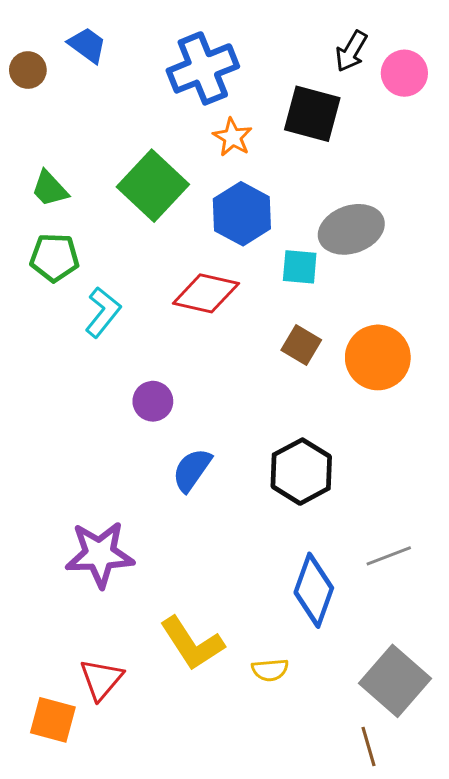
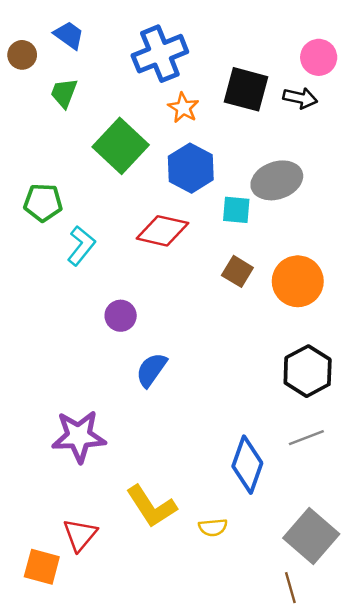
black arrow: (351, 51) -> (300, 98), moved, turned -108
green trapezoid: (50, 189) -> (64, 93), moved, turned 64
black hexagon: (301, 472) -> (308, 371), moved

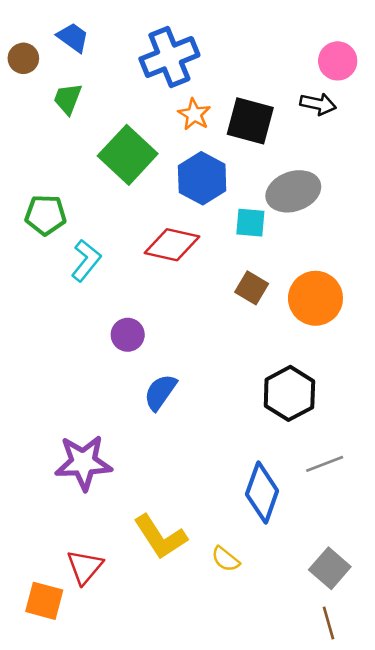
black square: (246, 89) -> (250, 121), moved
black hexagon: (308, 371) -> (289, 393), moved
yellow semicircle: (213, 527) -> (226, 559), turned 44
gray square: (311, 536) -> (330, 568), size x0.7
brown line: (290, 588) -> (329, 623), moved

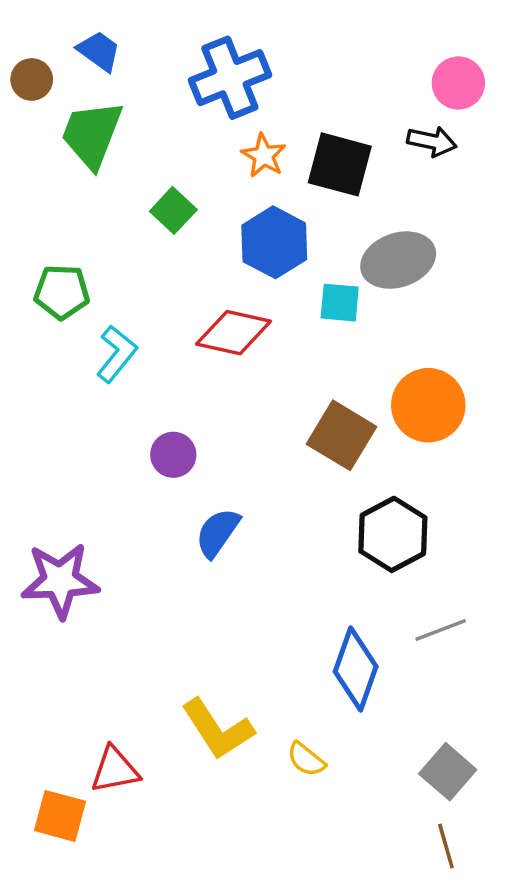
green trapezoid: (68, 99) -> (92, 134), size x1.6
green square: (128, 155) -> (173, 210), size x0.6
brown square: (252, 288) -> (341, 435), moved, size x1.5
purple star: (83, 463) -> (60, 580), moved
red triangle: (85, 567) -> (115, 770), turned 39

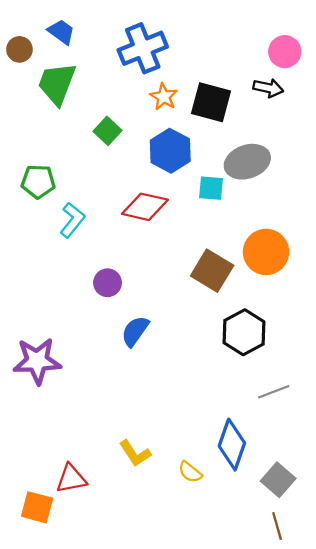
blue diamond: (356, 669) -> (232, 445), moved
yellow L-shape: (218, 729) -> (135, 453), size x0.7

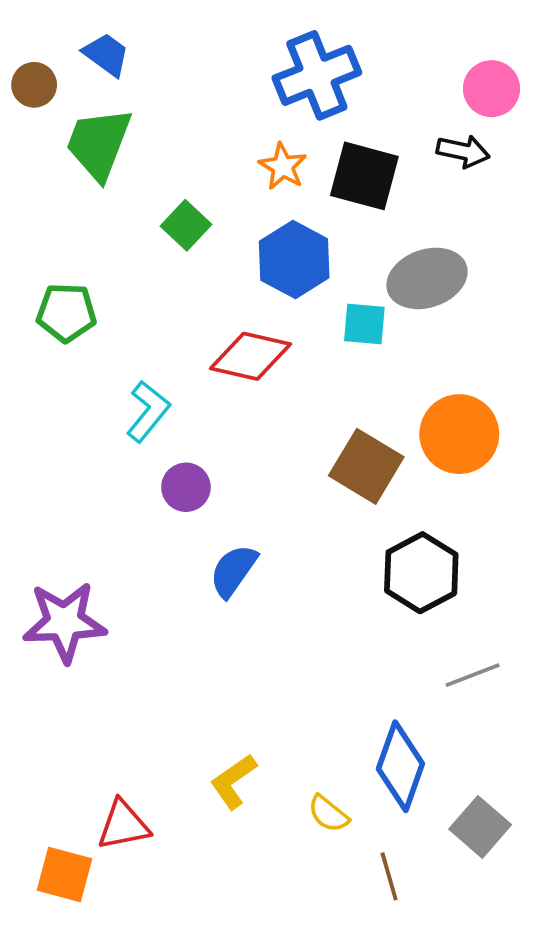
blue cross: (143, 48) -> (317, 75), moved
cyan L-shape: (72, 220) -> (148, 411), moved
yellow L-shape: (135, 453) -> (233, 781), turned 88
brown line: (277, 526) -> (389, 876), moved

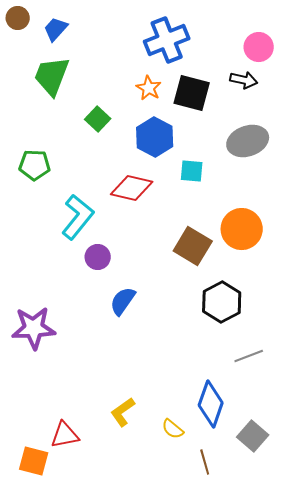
blue trapezoid: (106, 54) -> (56, 29), turned -84
brown circle: (34, 85) -> (18, 18), moved
gray ellipse: (427, 278) -> (248, 141), moved
cyan L-shape: (148, 411) -> (78, 217), size x1.4

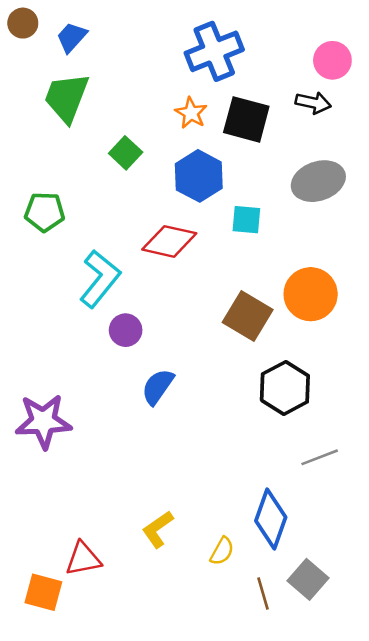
yellow semicircle: (173, 429) -> (222, 551), turned -100
gray square: (253, 436) -> (308, 579), moved

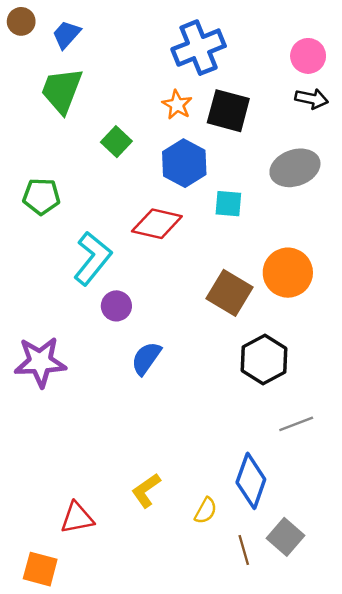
black arrow: (313, 103) -> (312, 99), moved
purple star: (43, 421) -> (40, 362), moved
orange square: (43, 592) -> (40, 569), moved

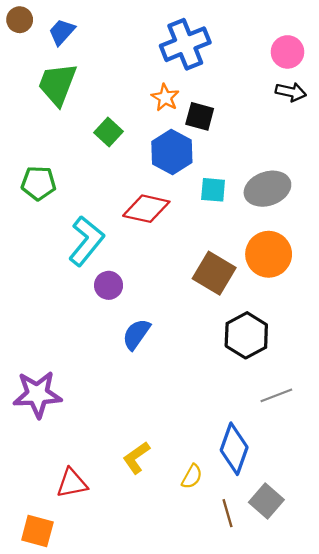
black square: (228, 111) -> (200, 116), moved, size x0.7
gray ellipse: (295, 168) -> (267, 189), moved
purple star: (40, 362) -> (37, 394), moved

